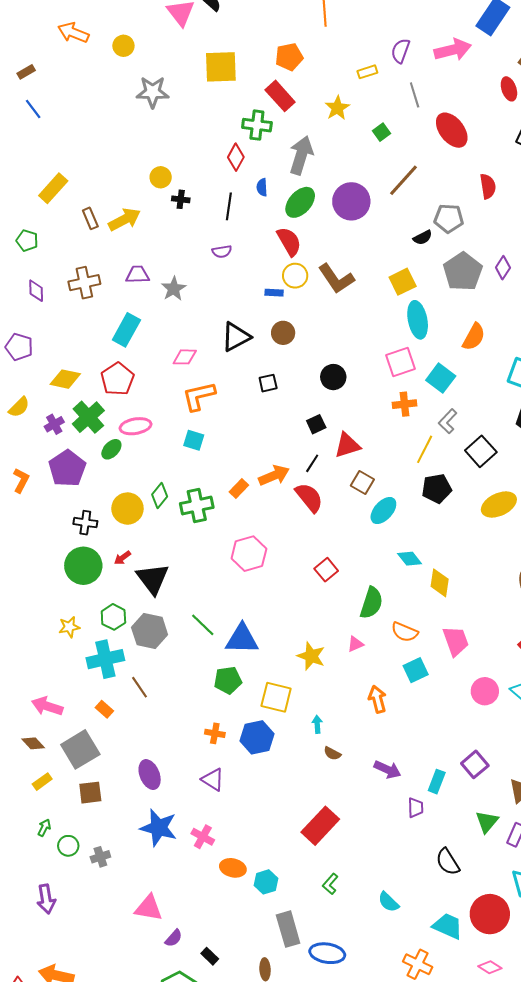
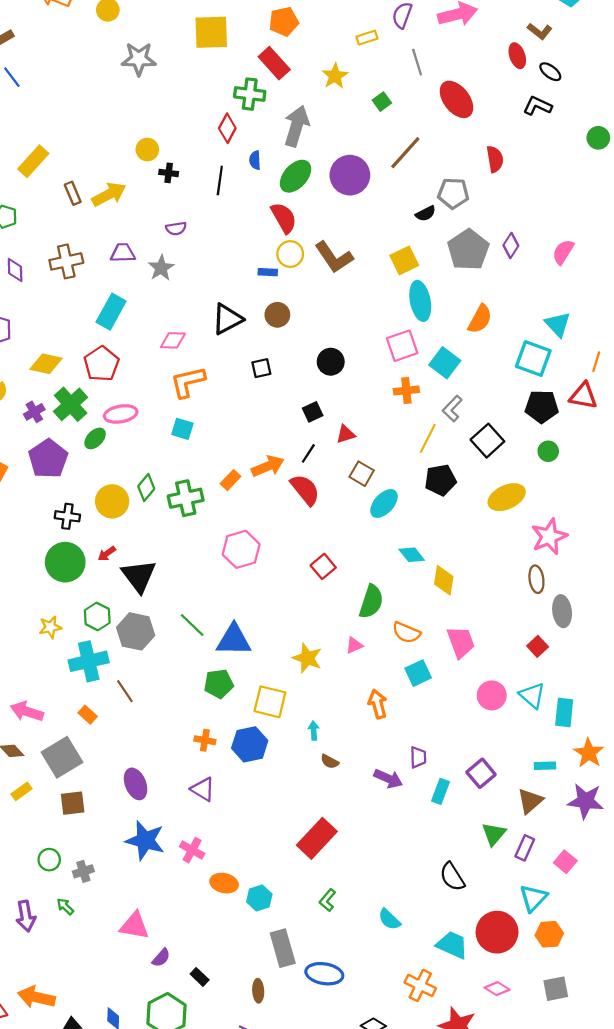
purple semicircle: (222, 252) -> (176, 228), moved
red triangle: (347, 445) -> (346, 434), size x0.7
purple trapezoid: (416, 808) -> (418, 757), moved
green arrow: (44, 828) -> (65, 907), moved, turned -72

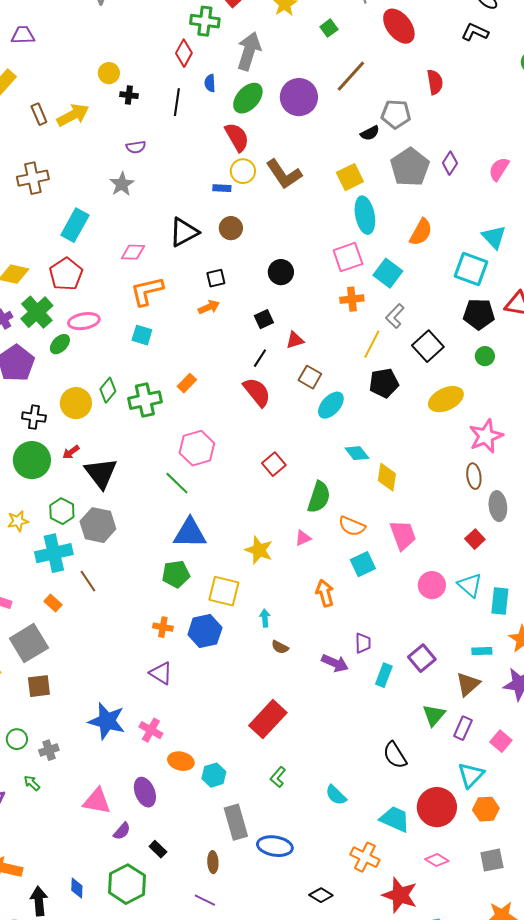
purple trapezoid: (123, 253) -> (23, 35), moved
orange arrow: (268, 466) -> (209, 307), moved, size x0.7
green line: (192, 625) -> (177, 483), moved
purple ellipse: (136, 784) -> (145, 792), moved

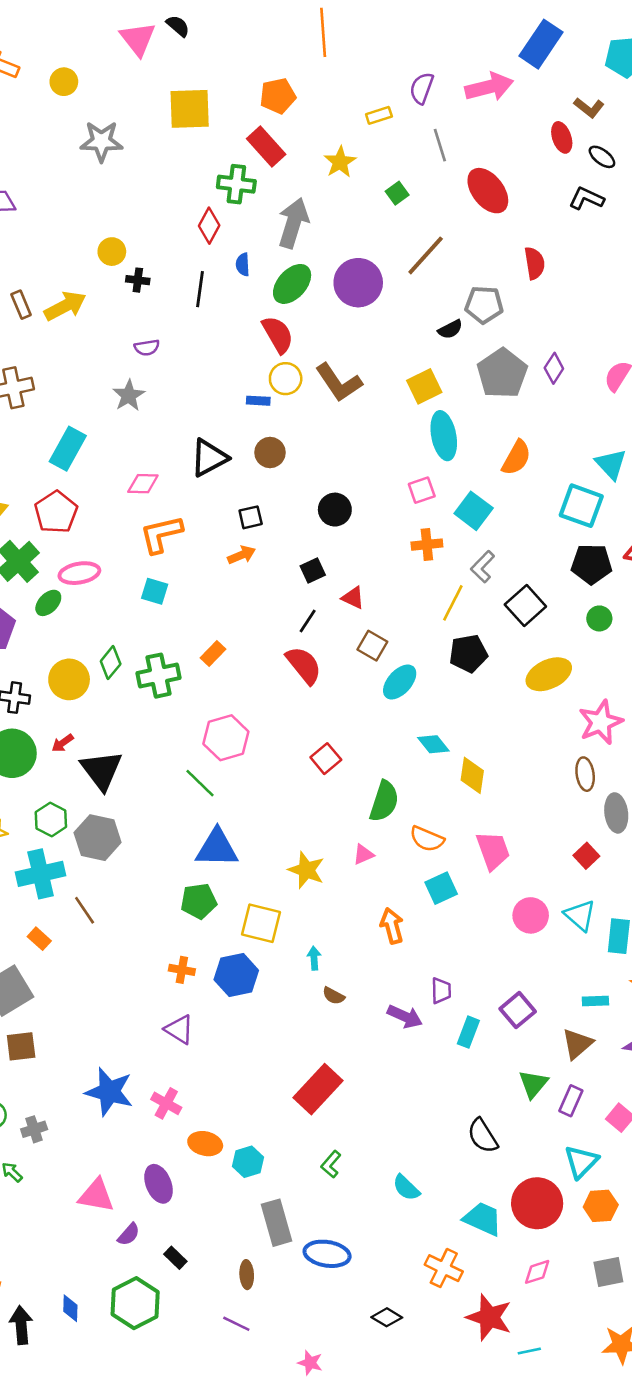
pink square: (348, 257) -> (422, 490), size x0.7
red triangle: (295, 340) -> (353, 598), turned 42
pink diamond: (437, 860) -> (537, 1272), turned -50

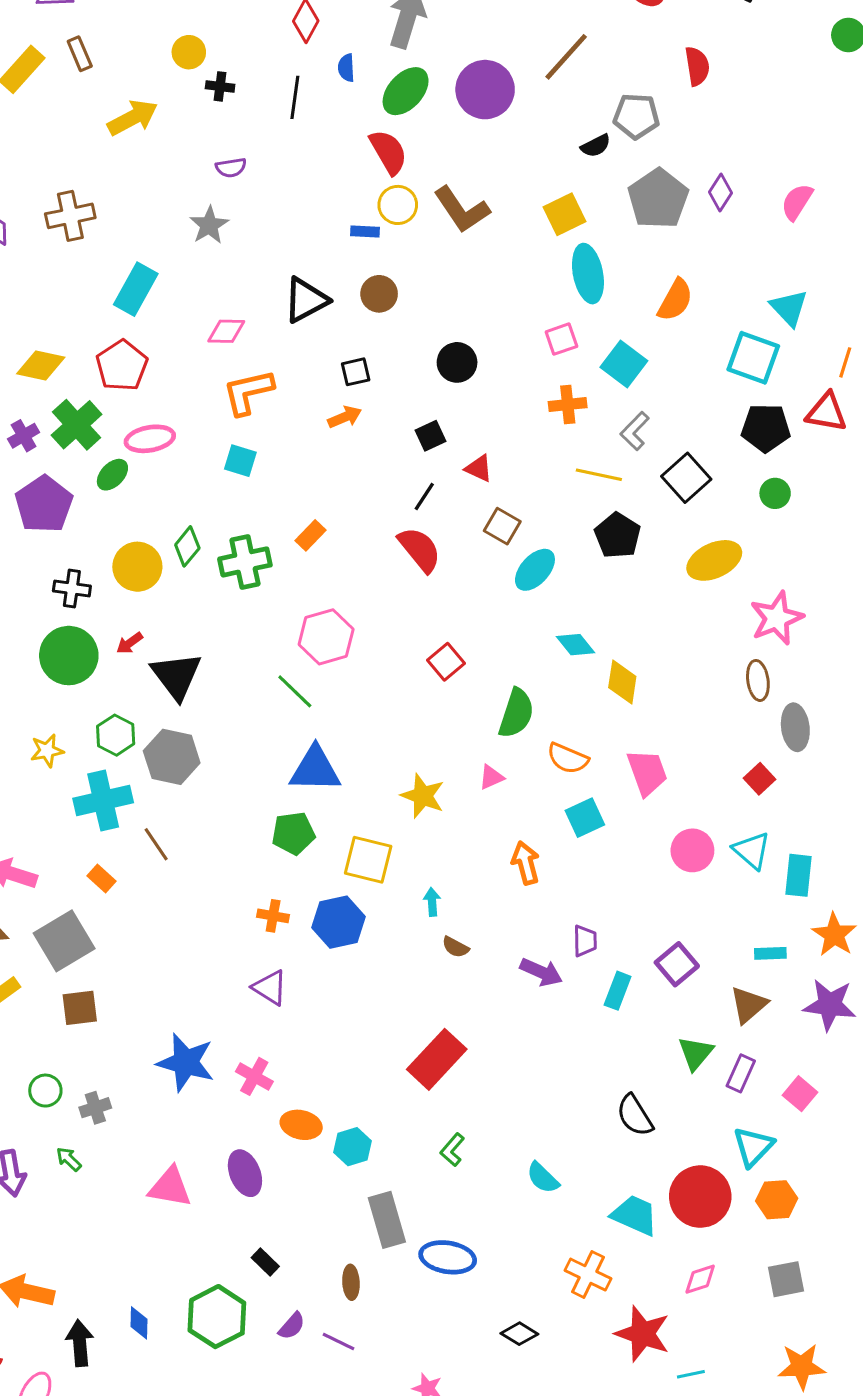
brown rectangle: (21, 305) -> (80, 54), moved
yellow line: (453, 603) -> (599, 475), turned 75
black pentagon: (468, 653) -> (618, 535), turned -30
purple semicircle: (129, 1234) -> (292, 1326), moved

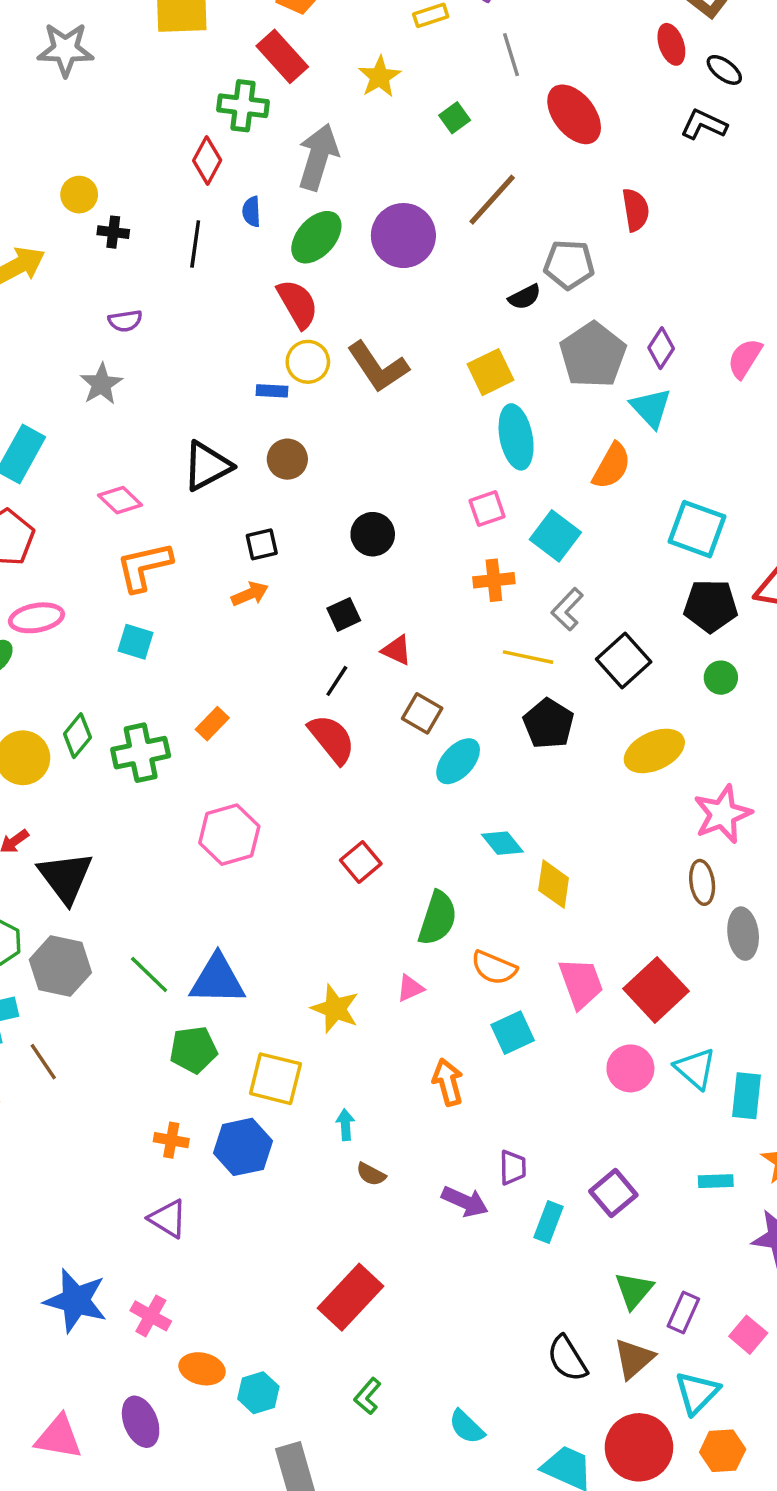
cyan triangle: (789, 308) -> (651, 408), moved
pink diamond: (226, 331) -> (120, 500), turned 42
green line: (295, 691) -> (149, 975), moved
red square: (759, 779) -> (656, 990), moved, size x1.8
brown triangle: (749, 1005) -> (634, 1359), moved

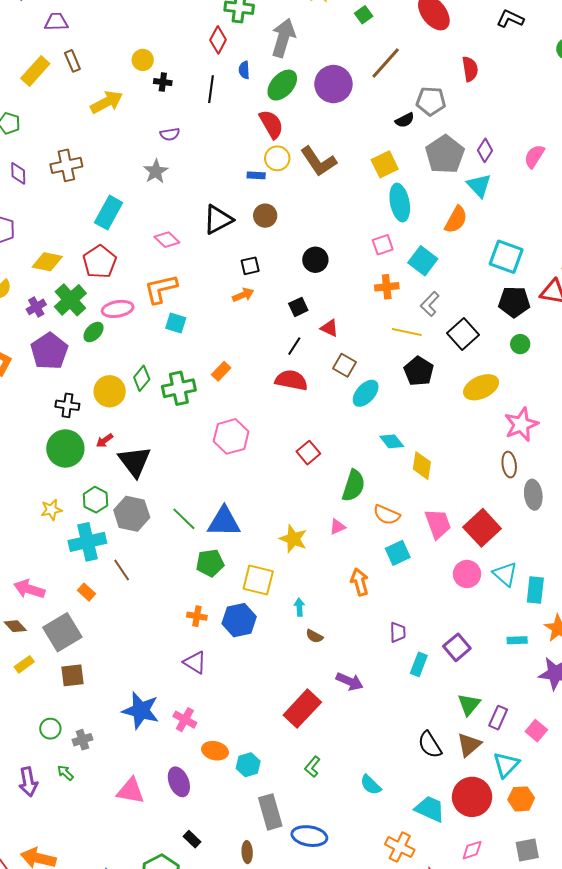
orange L-shape: (144, 567) -> (161, 289), moved
red semicircle: (332, 739) -> (291, 380), turned -40
purple arrow: (465, 1202) -> (350, 681), moved

